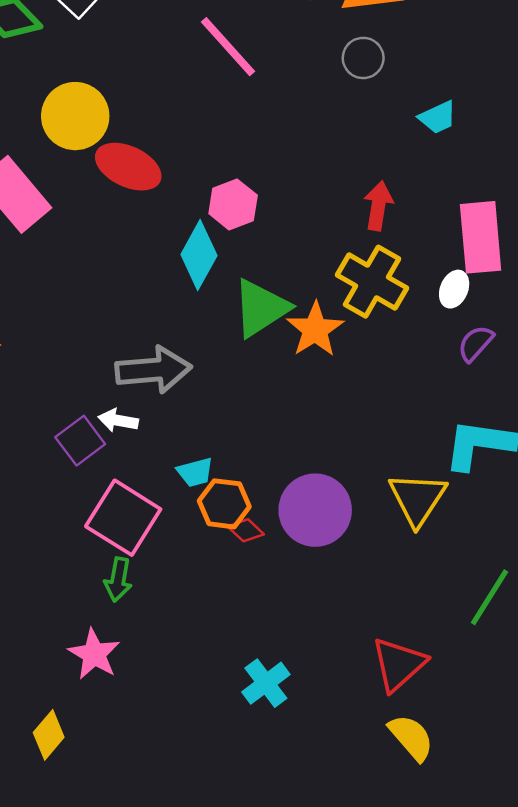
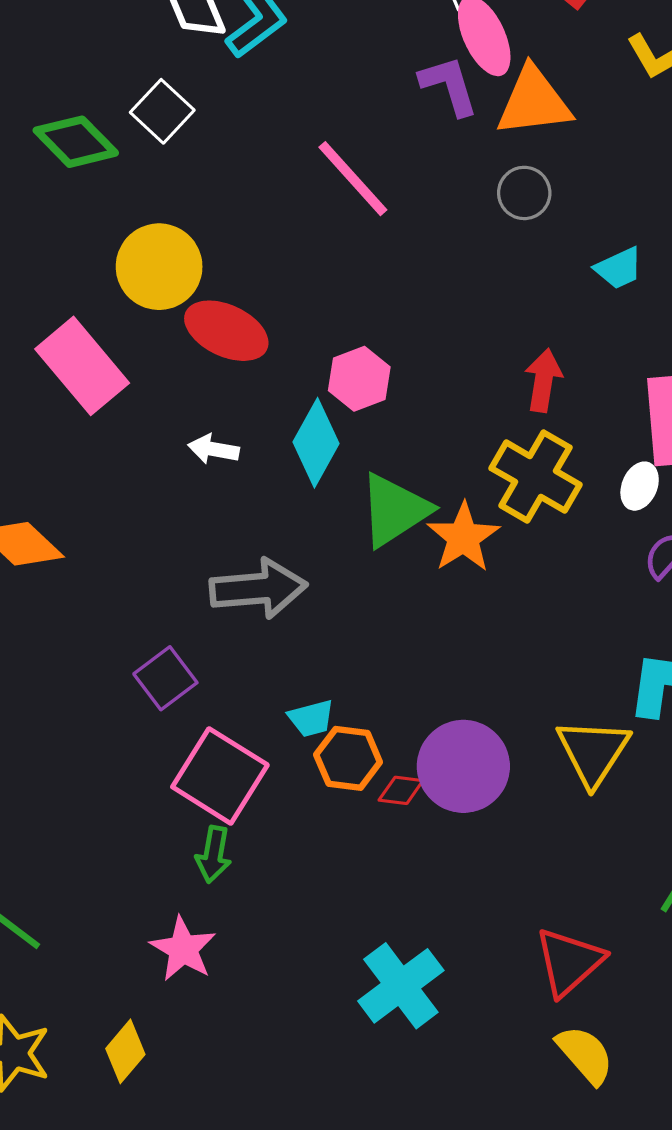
white arrow: (118, 420) -> (214, 449), moved
red diamond: (246, 530) -> (401, 790), moved, turned -36
cyan cross: (266, 683) -> (401, 986), size x1.4

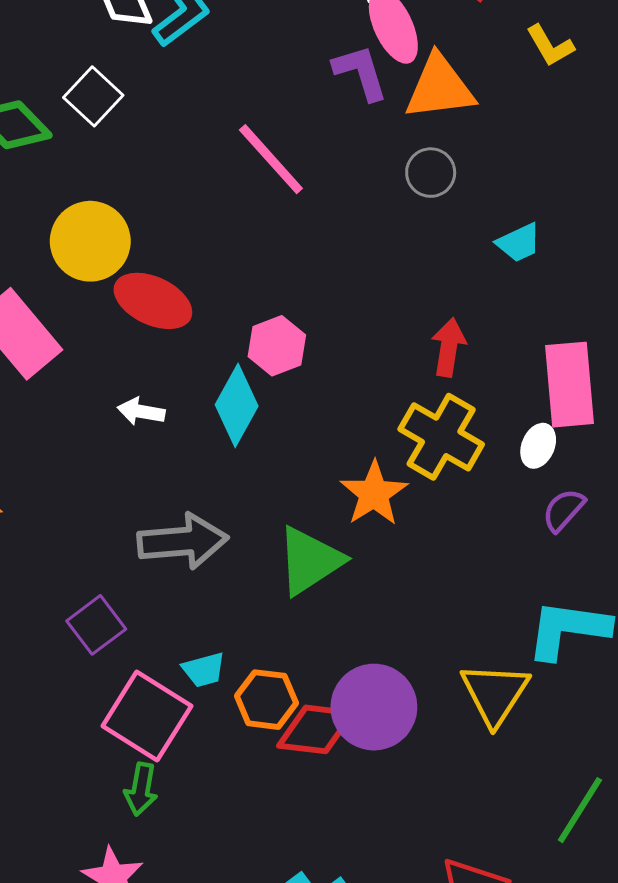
green triangle: (394, 510) -> (310, 561), moved
cyan trapezoid: (311, 718) -> (204, 670), moved
red diamond: (401, 790) -> (316, 729), size x1.8

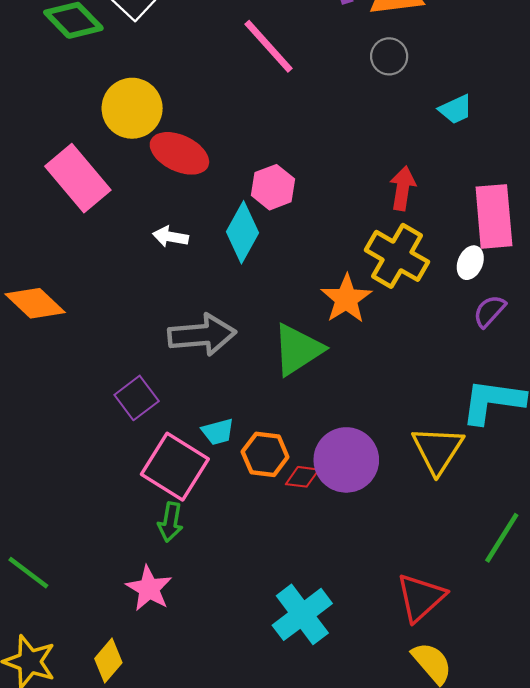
red diamond: (316, 729) -> (302, 477), size x0.6

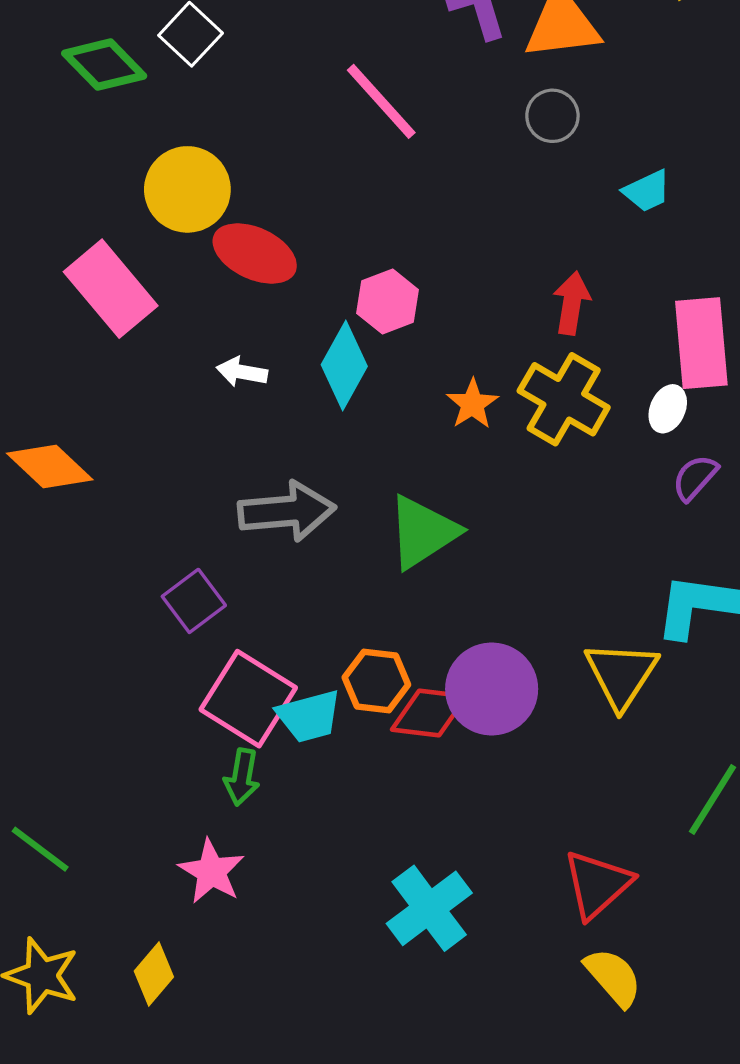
orange star: (346, 299) -> (472, 404), moved, size x0.7
cyan trapezoid: (218, 432) -> (309, 716), moved, size x1.4
red diamond: (302, 477) -> (429, 713), size x1.6

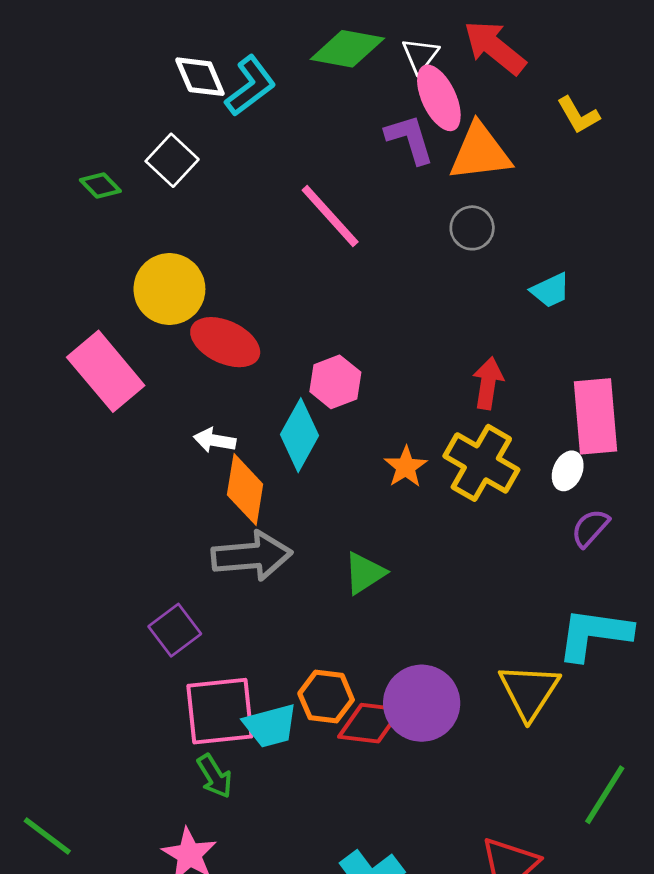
green diamond: (104, 65) -> (100, 185), size x0.6
orange diamond: (50, 466) -> (245, 489), moved, turned 56
green triangle: (423, 532) -> (365, 573), size x0.7
pink square: (248, 699) -> (220, 711), turned -38
green arrow: (242, 777) -> (215, 776), turned -42

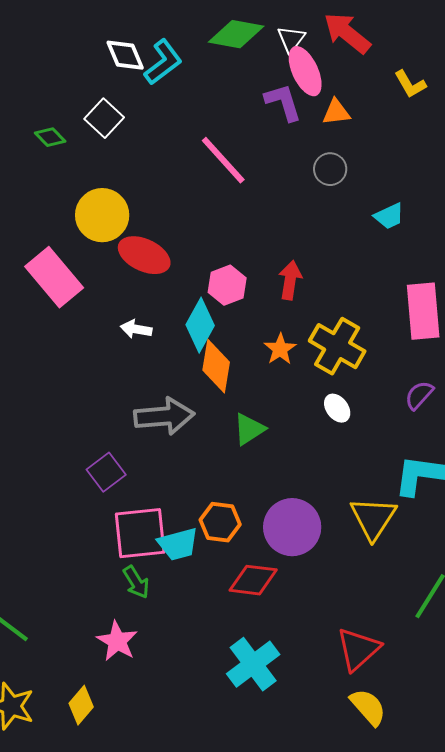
orange triangle: (480, 152) -> (336, 112), size x0.6
red arrow: (488, 383) -> (290, 280), moved
white ellipse: (568, 471) -> (337, 408), moved, turned -60
orange diamond: (245, 489) -> (216, 366), moved
red diamond: (370, 723) -> (253, 580), moved

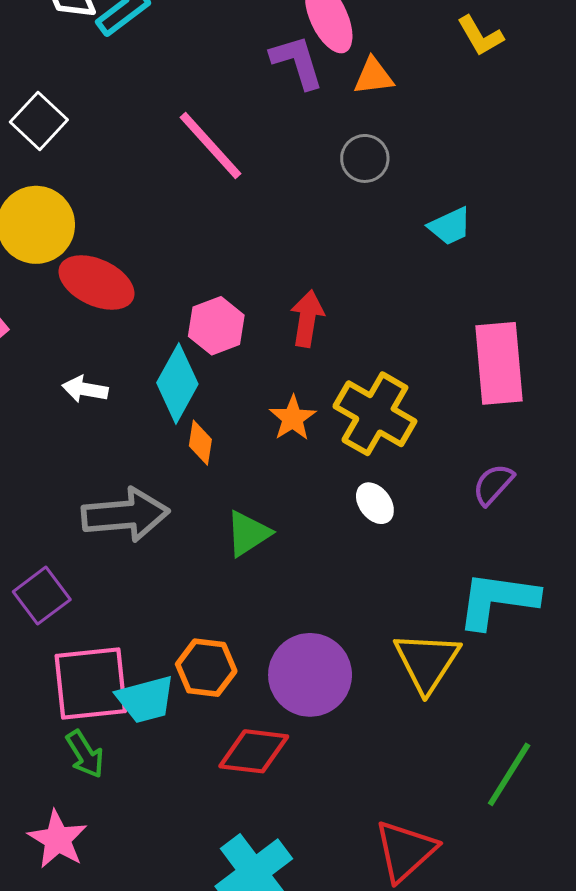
white square: (104, 118) -> (39, 121), moved
orange diamond: (216, 366) -> (200, 443), size x0.6

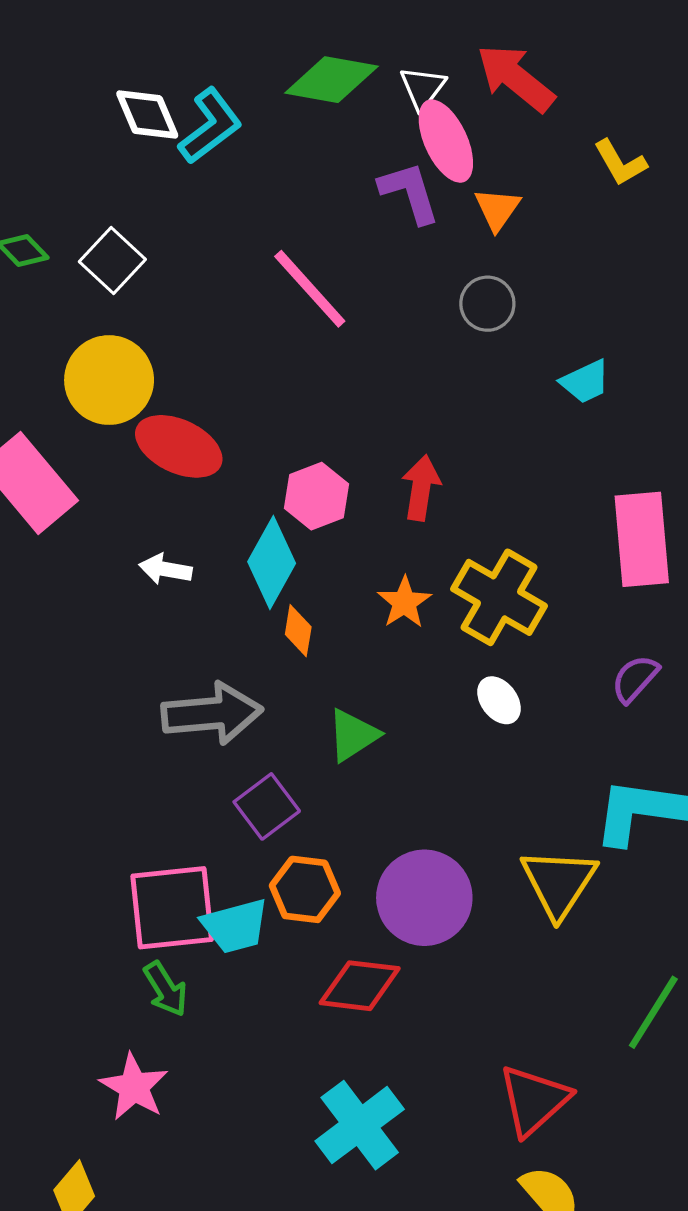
orange triangle: (373, 76) -> (497, 209), turned -48
purple square: (42, 596) -> (267, 806), moved

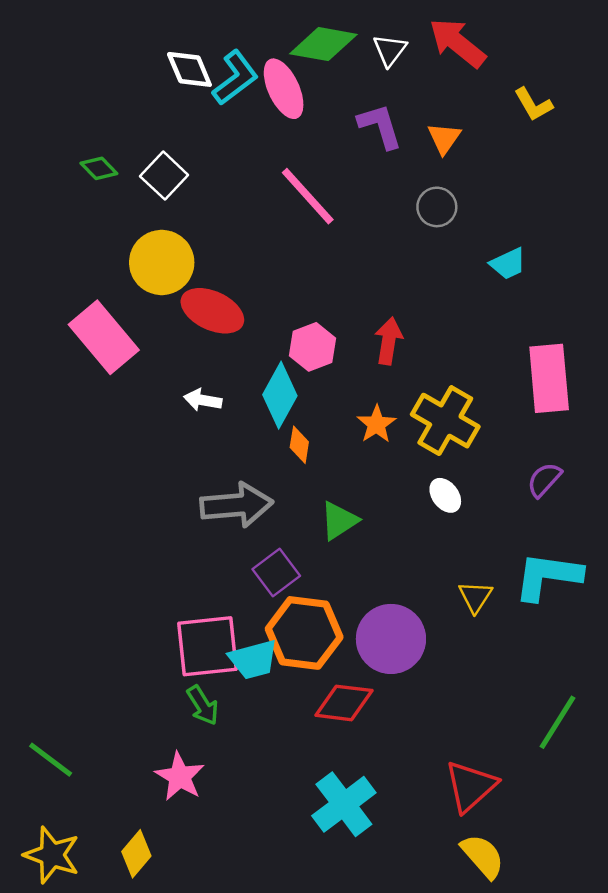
pink ellipse: (446, 141) -> (284, 89), moved
yellow triangle: (559, 883) -> (475, 597), moved, size x0.6
orange hexagon: (305, 889) -> (304, 633), size x1.5

